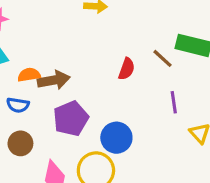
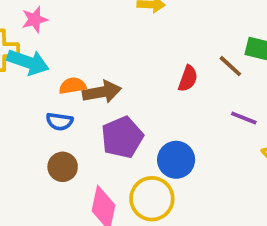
purple line: (174, 102) -> (244, 118), turned -60

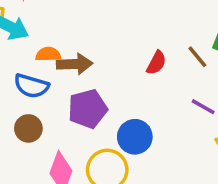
blue semicircle: (59, 121) -> (31, 86), size x1.4

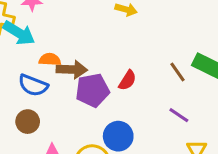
red semicircle: (156, 63) -> (127, 80), moved
purple pentagon: (88, 109) -> (93, 90), moved

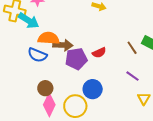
orange semicircle: (50, 59) -> (49, 38), size x1.5
red semicircle: (127, 80) -> (99, 53), turned 32
brown circle: (28, 122) -> (45, 88), moved

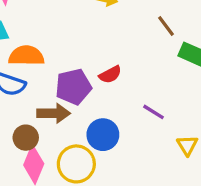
brown arrow: (63, 45) -> (54, 113), moved
brown line: (132, 48) -> (166, 26), moved
purple line: (133, 76) -> (154, 112), moved

